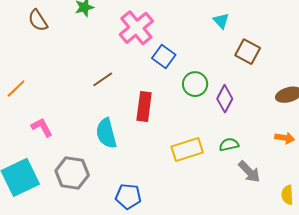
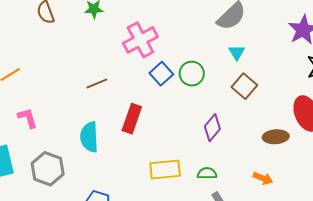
cyan triangle: (221, 21) -> (237, 52), moved
green circle: (195, 84) -> (192, 74), moved

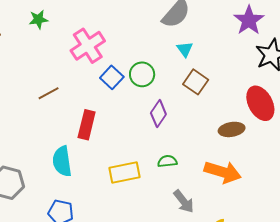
purple diamond: (212, 128) -> (158, 114), moved
cyan semicircle: (89, 137) -> (62, 161), moved
green semicircle: (207, 173) -> (167, 161), moved
orange arrow: (263, 178) -> (223, 172), size x1.8

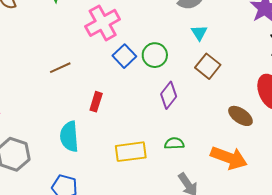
red rectangle: (87, 125) -> (96, 102), size x0.7
brown ellipse: (232, 129) -> (240, 116), turned 40

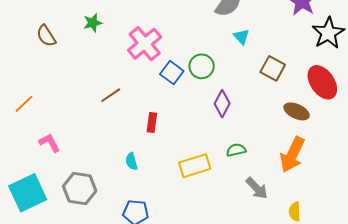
brown square: (208, 66) -> (273, 68), moved
cyan semicircle: (69, 136) -> (131, 161), size x0.6
orange arrow: (229, 158) -> (292, 155), turned 105

